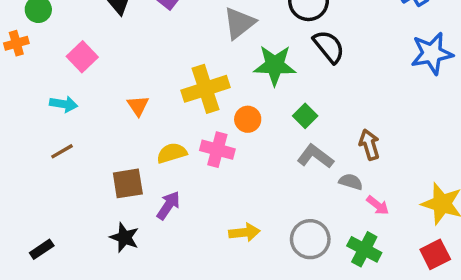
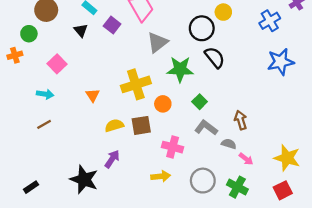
pink cross: (217, 150) -> (173, 147), moved
brown square: (128, 183) -> (141, 125), moved
black star: (124, 237) -> (84, 179), size x1.5

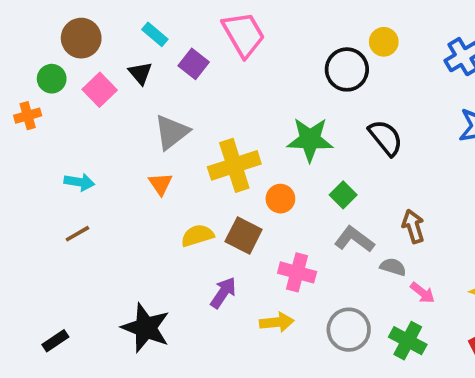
gray triangle: (157, 42) -> (172, 132), moved
black semicircle: (215, 57) -> (386, 138), moved
pink square: (57, 64) -> (100, 90), moved
brown square: (141, 125) -> (244, 236), turned 36
purple arrow: (112, 159) -> (223, 293), moved

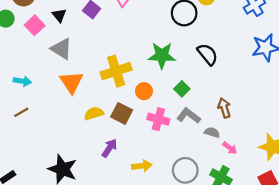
gray triangle: (172, 132) -> (61, 49), moved, turned -50
orange triangle: (161, 184) -> (71, 82), size x1.6
pink cross: (297, 272) -> (158, 119), moved

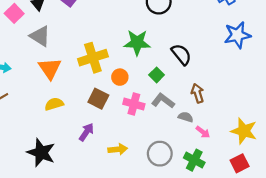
black semicircle: (208, 54) -> (181, 54), moved
yellow semicircle: (94, 113) -> (54, 104), moved

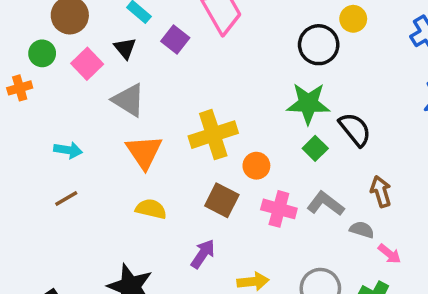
green star: (137, 43) -> (308, 103), moved
green square: (157, 75) -> (315, 148), moved
yellow semicircle: (54, 104) -> (151, 209), turned 30

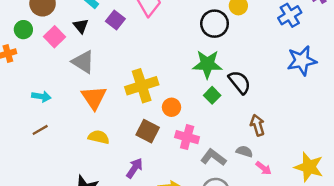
gray L-shape: (326, 204) -> (213, 157), moved

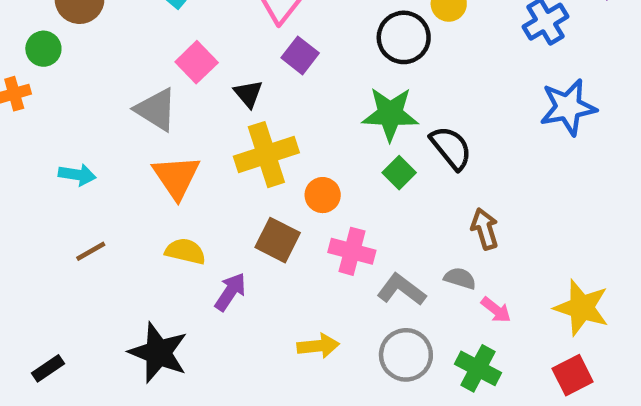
purple square: (115, 20) -> (300, 55), moved
black triangle: (81, 26) -> (248, 94), moved
pink square: (54, 37) -> (197, 62), moved
brown line: (40, 130) -> (91, 251), moved
purple arrow: (134, 168) -> (230, 292), moved

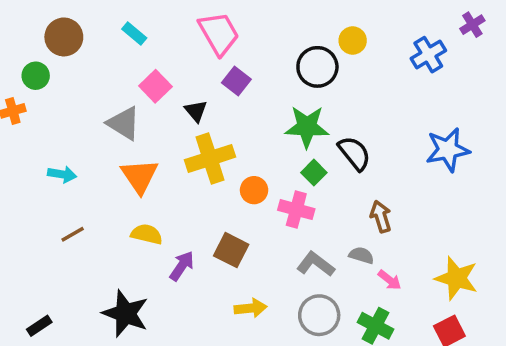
blue star: (568, 107) -> (448, 150), moved
brown square: (278, 240) -> (231, 250), moved
pink cross: (352, 251) -> (296, 210), moved

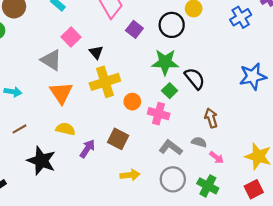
purple square: (236, 81) -> (134, 29), moved
black star: (125, 313) -> (41, 161), moved

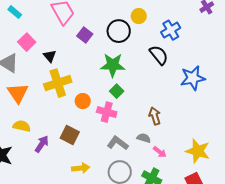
blue cross: (241, 17) -> (171, 30), moved
black semicircle: (195, 79) -> (159, 55), moved

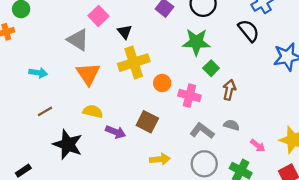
green square: (117, 91) -> (211, 68), moved
brown arrow: (155, 116) -> (229, 90), moved, turned 30
purple arrow: (42, 144) -> (116, 132), turned 78
pink arrow: (160, 152) -> (258, 146), moved

